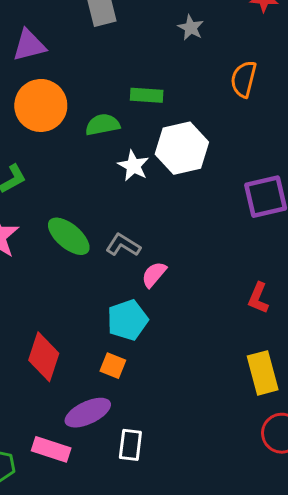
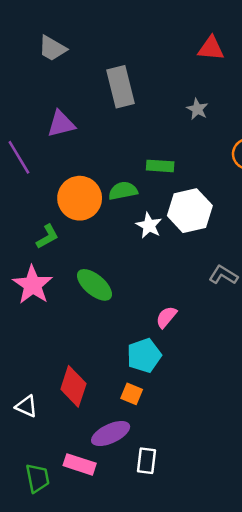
orange circle: (41, 105) -> (80, 198), moved
gray L-shape: (123, 245) -> (223, 275), moved

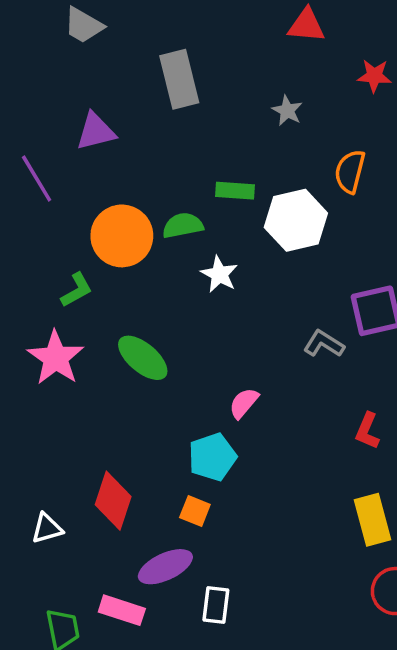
white hexagon: (190, 211) -> (296, 220), moved
white triangle: (26, 406) -> (47, 528), turned -40

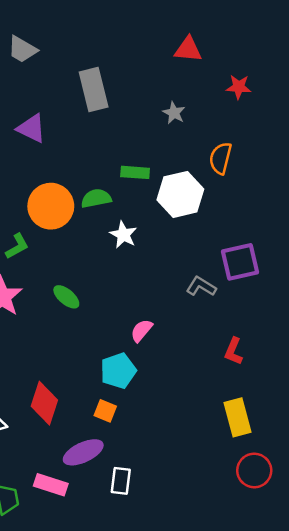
purple triangle: (96, 131) -> (31, 128), turned 40
green ellipse: (143, 358) -> (66, 297), size x0.7

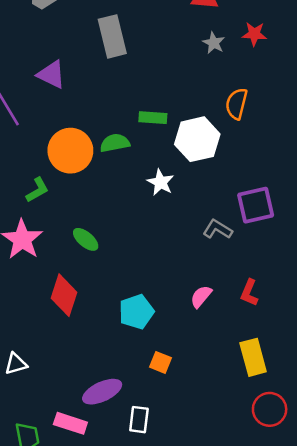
gray star: (174, 113) -> (214, 43), moved
white star: (123, 235) -> (160, 182), moved
pink semicircle: (142, 331) -> (201, 296), moved
red diamond: (44, 403) -> (64, 295), moved
orange square: (105, 411) -> (160, 362), moved

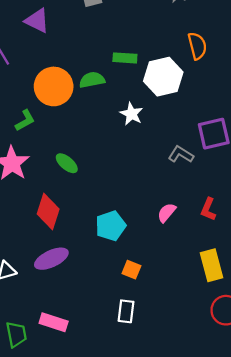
orange semicircle: (237, 104) -> (197, 46), turned 152
purple ellipse: (102, 392) -> (51, 259), moved
white rectangle: (139, 420) -> (126, 311), moved

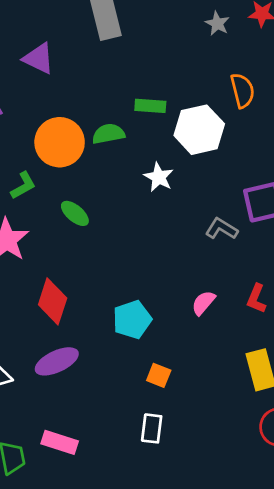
green ellipse: (67, 163) -> (75, 213), moved

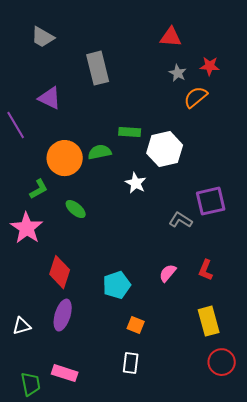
orange semicircle: (242, 91) -> (196, 97), moved, turned -115
purple ellipse: (57, 361) -> (63, 315), turned -48

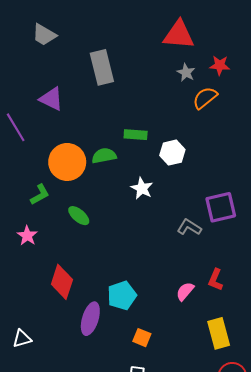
red triangle: (171, 37) -> (179, 35), size x1.4
white hexagon: (165, 149) -> (172, 153), size x0.7
pink star: (27, 228) -> (27, 236), size x0.6
pink semicircle: (168, 273) -> (185, 291), moved
purple ellipse: (63, 315) -> (90, 319), moved

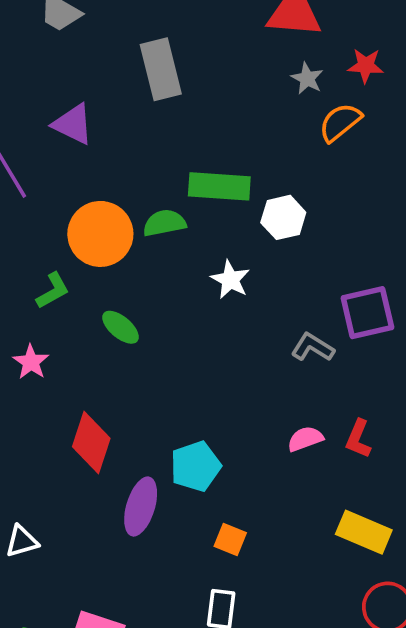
green rectangle: (136, 135) -> (219, 186), size x1.5
pink semicircle: (185, 291) -> (305, 439), moved, turned 30
yellow rectangle: (219, 333) -> (364, 532), turned -52

